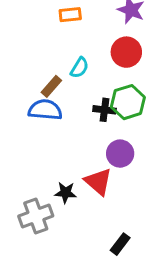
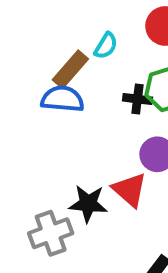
brown rectangle: (51, 86) -> (70, 69), size x1.4
black star: (65, 193) -> (88, 204), size x1.4

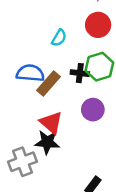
brown rectangle: (70, 69) -> (49, 84), moved
red triangle: (130, 190) -> (51, 123), moved

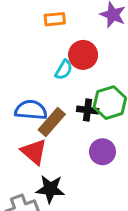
red circle: (98, 25) -> (83, 55), moved
red triangle: (51, 123) -> (34, 152), moved

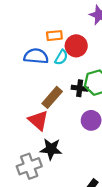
orange rectangle: (55, 19) -> (54, 36), moved
blue semicircle: (31, 110) -> (36, 56), moved

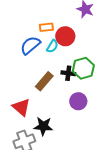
blue semicircle: (36, 56) -> (30, 45), turned -45
red triangle: (38, 120) -> (21, 107), moved

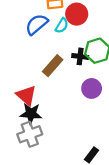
black star: (43, 126) -> (31, 114), moved

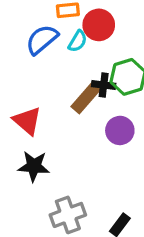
brown rectangle: (53, 66) -> (86, 98), moved
red triangle: (26, 95) -> (27, 121), moved
gray cross: (30, 134) -> (68, 215), moved

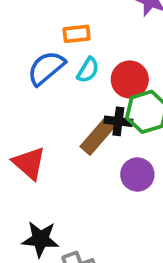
red circle: (99, 25) -> (130, 79), moved
black star: (34, 166) -> (40, 239), moved

